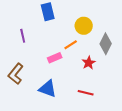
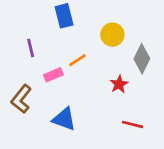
orange line: (71, 45) -> (78, 60), moved
pink rectangle: (55, 58) -> (53, 75), moved
red line: (86, 93) -> (133, 124), moved

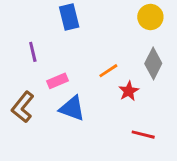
yellow circle: (112, 35) -> (150, 17), moved
orange line: (78, 60) -> (108, 71), moved
blue triangle: (64, 119) -> (72, 108), moved

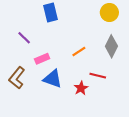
purple line: (33, 52) -> (24, 38), turned -32
red star: (129, 91) -> (81, 88), moved
red line: (143, 135) -> (98, 76), moved

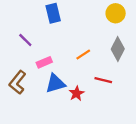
blue triangle: (53, 79) -> (55, 83), turned -36
red star: (81, 88) -> (77, 93), moved

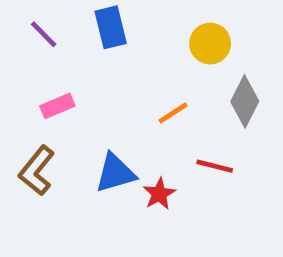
yellow circle: (116, 13) -> (210, 44), moved
purple line: (25, 40) -> (44, 34), moved
pink rectangle: (44, 62) -> (57, 106), moved

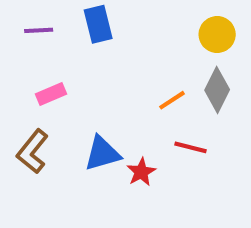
purple line: (44, 34) -> (39, 30), turned -48
yellow circle: (210, 44) -> (217, 35), moved
orange line: (173, 113) -> (172, 100), moved

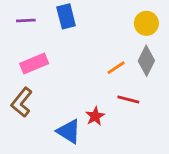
pink rectangle: (51, 94) -> (34, 63), size x1.4
blue triangle: (102, 153) -> (69, 131), moved, turned 48

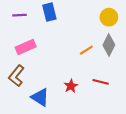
red line: (128, 100) -> (101, 82), moved
blue triangle: (69, 131) -> (40, 97), moved

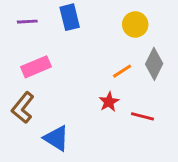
yellow circle: (109, 17) -> (135, 24), moved
red star: (71, 86) -> (109, 102), moved

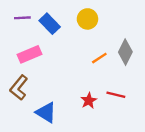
blue rectangle: (70, 17) -> (50, 24), moved, turned -30
yellow circle: (135, 24) -> (87, 19), moved
red star: (109, 102) -> (89, 101), moved

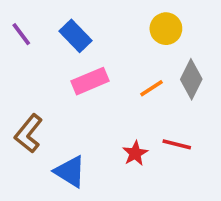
purple line: (22, 18) -> (21, 34), moved, turned 56
yellow circle: (87, 19) -> (166, 29), moved
pink rectangle: (29, 54) -> (90, 81), moved

